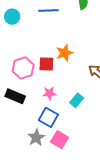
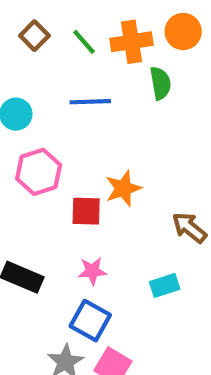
pink hexagon: (23, 68) -> (39, 172), moved
cyan rectangle: (77, 100) -> (165, 285), moved, turned 32

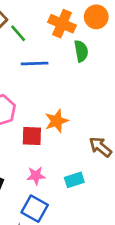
green line: (84, 42) -> (18, 33), moved
orange cross: (132, 42) -> (62, 24), turned 32
cyan rectangle: (165, 285) -> (74, 180), moved

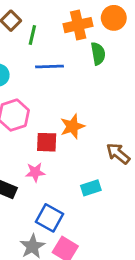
orange cross: (62, 24) -> (78, 25), turned -36
green line: (18, 33) -> (32, 35), turned 54
pink star: (36, 176) -> (35, 172), moved

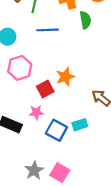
red square: (47, 142) -> (45, 89), turned -30
blue square: (50, 218) -> (56, 130), moved

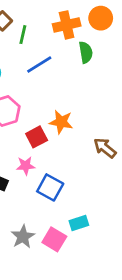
blue line: (48, 30) -> (39, 65), turned -30
orange star: (65, 77) -> (61, 122), turned 30
cyan rectangle: (80, 125) -> (79, 223), moved

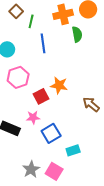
blue line: (39, 65) -> (43, 43), turned -66
blue square: (50, 187) -> (51, 133), turned 30
cyan rectangle: (79, 223) -> (73, 150), moved

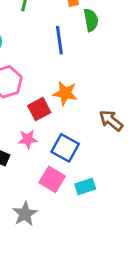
blue line: (43, 43) -> (59, 40), moved
blue square: (51, 133) -> (65, 148), moved, turned -30
pink square: (54, 171) -> (52, 179), moved

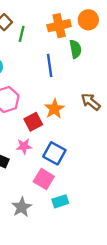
orange star: (65, 93) -> (54, 109), turned 30
brown arrow: (111, 121) -> (91, 102), moved
cyan rectangle: (85, 187) -> (60, 201), moved

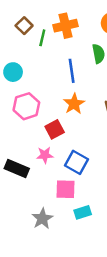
orange cross: (59, 26) -> (66, 26), moved
orange star: (54, 109) -> (74, 104), moved
pink square: (44, 179) -> (66, 189), turned -30

